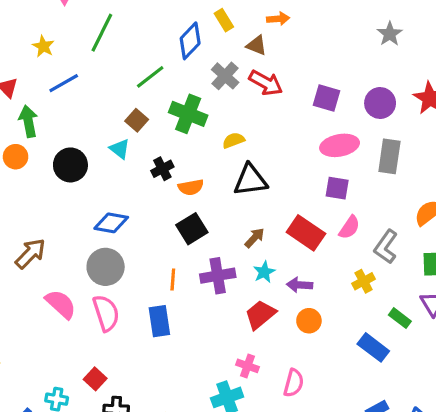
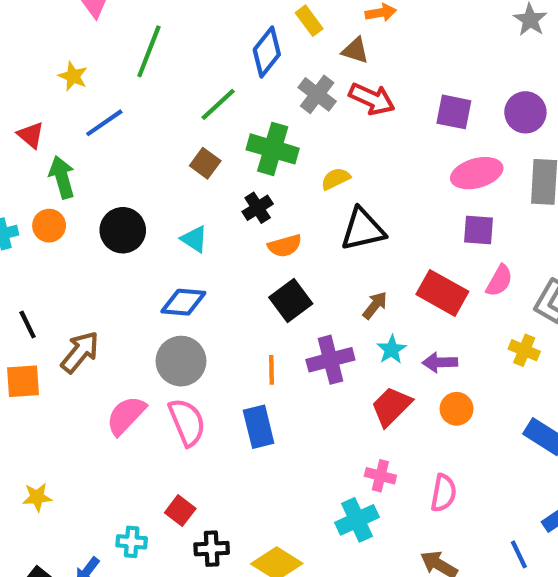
cyan triangle: (120, 149) -> (194, 239), moved
black cross: (162, 169) -> (258, 208), moved
yellow cross: (364, 281) -> (524, 350), turned -35
pink semicircle: (61, 304) -> (126, 416), turned -84

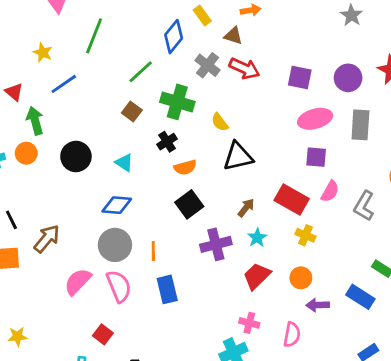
yellow semicircle: (336, 179) -> (220, 122), turned -102
yellow cross: (524, 350) -> (305, 235), moved
purple arrow: (440, 362) -> (318, 305), moved
orange line: (271, 370) -> (153, 251), moved
red square: (180, 511) -> (103, 334), moved

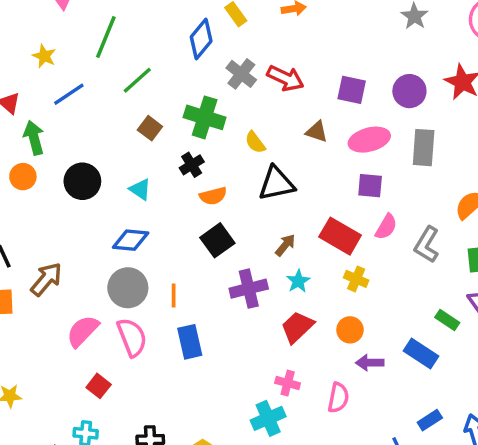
brown triangle: (233, 36) -> (317, 132), moved
green line: (141, 72) -> (137, 80), moved
red square: (103, 334) -> (99, 386), moved

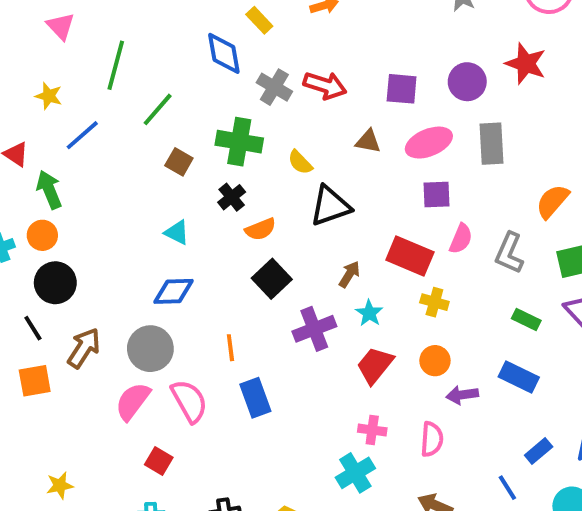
blue diamond: (201, 39) -> (224, 53), turned -42
black circle: (82, 181) -> (55, 283), moved
gray circle: (128, 288) -> (150, 349), moved
green rectangle: (447, 320) -> (526, 320), moved

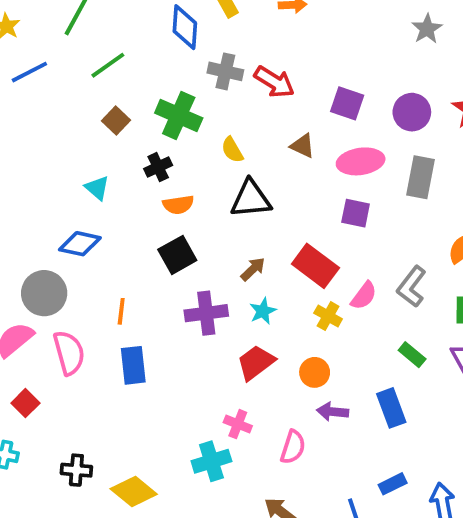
gray cross: (274, 87) -> (225, 71), turned -32
pink semicircle: (461, 239) -> (364, 296), moved
blue rectangle: (519, 377) -> (391, 408), turned 30

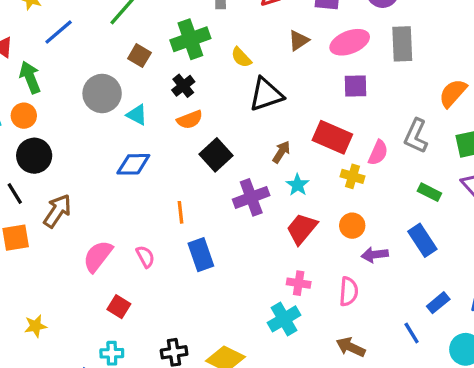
green cross: (179, 115) -> (190, 39), turned -30
brown triangle: (303, 146) -> (299, 40), turned -45
orange semicircle: (178, 205) -> (190, 120), moved
gray circle: (44, 293) -> (102, 93), moved
pink semicircle: (69, 353) -> (145, 257), size x0.6

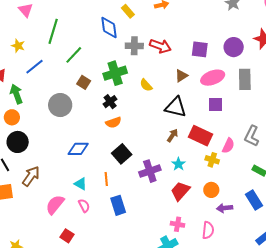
black triangle: (266, 94) -> (176, 107), moved, turned 30
cyan triangle: (137, 115) -> (81, 184), moved
brown arrow: (281, 152) -> (172, 135), moved
black square: (216, 155) -> (122, 154), moved

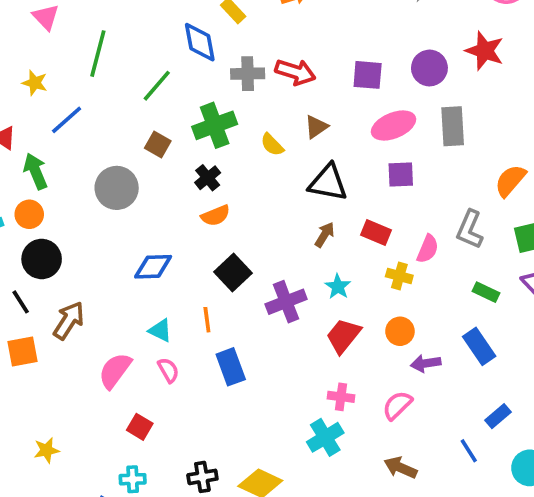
green line: (74, 55) -> (157, 86), moved
brown triangle: (181, 76) -> (316, 127), moved
red rectangle: (201, 136) -> (376, 233), size x0.7
pink semicircle: (208, 230) -> (397, 405), turned -138

